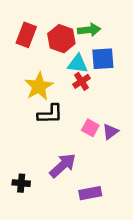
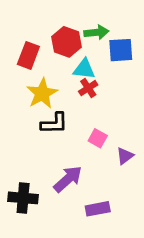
red rectangle: (26, 35) -> (28, 55), moved
blue square: (103, 59) -> (121, 50), moved
purple triangle: (110, 132) -> (125, 156), moved
black cross: (21, 183) -> (23, 198), size x1.5

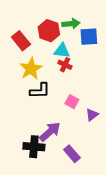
red rectangle: (28, 55) -> (21, 41), turned -60
red cross: (88, 88) -> (65, 65), turned -32
black cross: (23, 198) -> (34, 147), moved
purple rectangle: (98, 209) -> (72, 154), turned 60

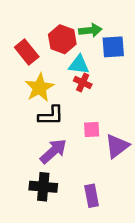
pink square: (72, 102) -> (92, 130), turned -32
purple triangle: (92, 115) -> (117, 146), size x1.5
purple arrow: (50, 132) -> (53, 151), moved
purple rectangle: (72, 154) -> (92, 196), turned 30

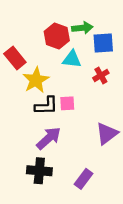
red rectangle: (27, 52) -> (15, 58), moved
red cross: (83, 82) -> (101, 75), moved, turned 35
pink square: (92, 130) -> (67, 103), moved
purple rectangle: (92, 196) -> (83, 179), turned 48

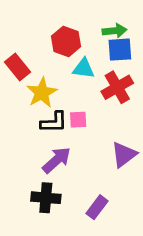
green arrow: (82, 28) -> (115, 31), moved
red cross: (101, 75) -> (117, 87), size x1.6

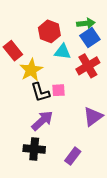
blue square: (120, 50) -> (90, 37), turned -30
black L-shape: (54, 122) -> (40, 92), turned 75

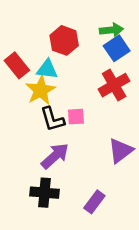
cyan triangle: (63, 52) -> (47, 69), moved

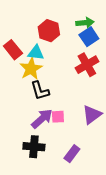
pink square: (76, 117) -> (58, 117), moved

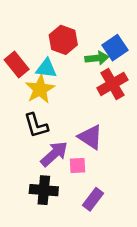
green arrow: (85, 23) -> (97, 58), moved
black L-shape: (40, 91) -> (36, 125), moved
purple triangle: (92, 115) -> (90, 137), moved, turned -50
pink square: (58, 117) -> (77, 166), moved

